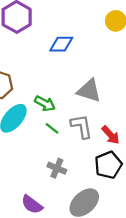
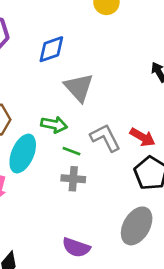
gray triangle: (89, 91) -> (79, 87), moved, turned 48
gray cross: (57, 168) -> (73, 179), moved

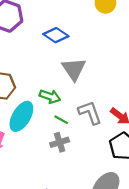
blue diamond: (51, 49) -> (56, 35), turned 45
gray cross: (73, 179) -> (60, 142), turned -30

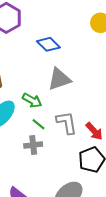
gray triangle: (74, 69) -> (59, 79), turned 35

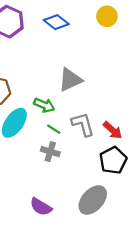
blue diamond: (48, 44) -> (56, 22), moved
gray cross: (33, 145) -> (50, 152), turned 30

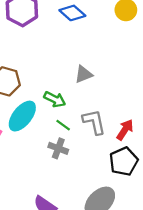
gray triangle: (70, 80) -> (84, 74), size x0.7
red arrow: (113, 130) -> (125, 130), turned -102

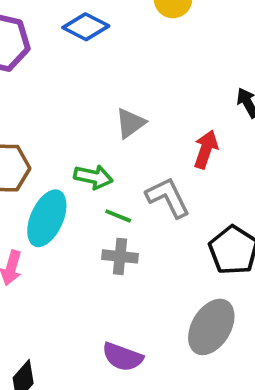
red arrow: (125, 130) -> (206, 149), moved

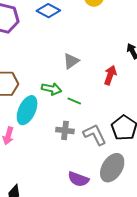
gray L-shape: (168, 197) -> (95, 135), moved
green line: (118, 216) -> (74, 101), moved
purple semicircle: (122, 357) -> (78, 179), moved

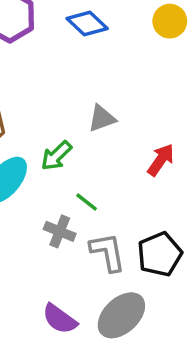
green arrow: (51, 89) -> (56, 156), turned 108
green line: (74, 101) -> (87, 202), moved

